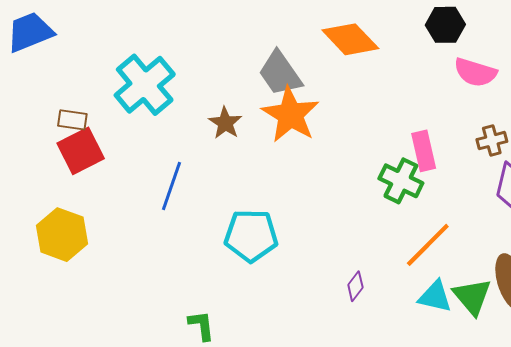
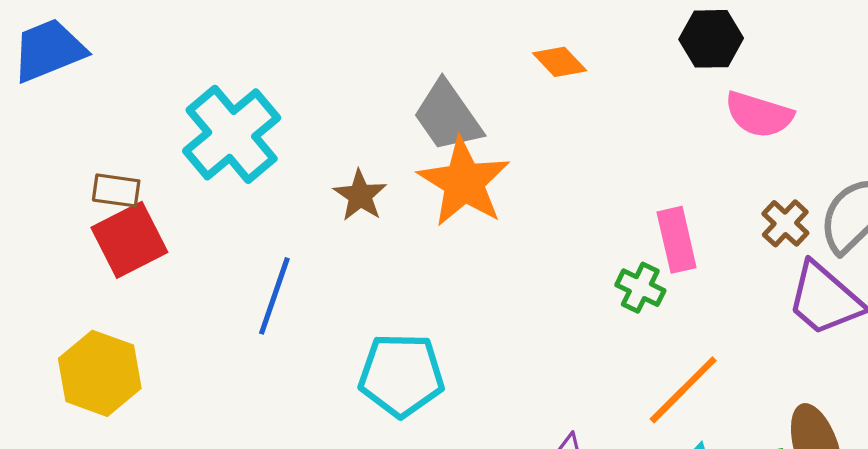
orange diamond: (350, 39) -> (560, 62), size x0.6
brown cross: (492, 141) -> (785, 223), turned -32
green cross: (401, 181) -> (640, 288), size x0.7

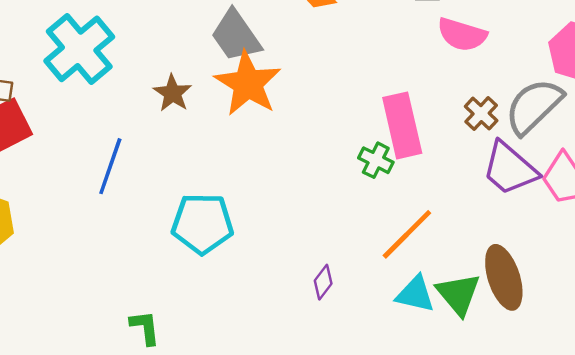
pink rectangle: (677, 240) -> (402, 125), size x1.4

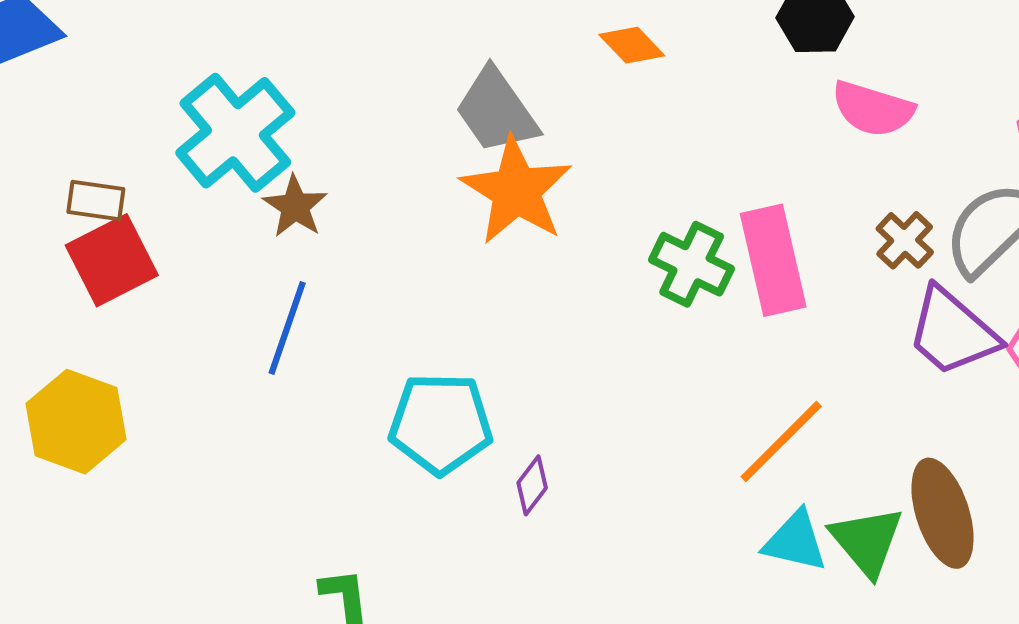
brown star: (173, 93) -> (295, 206), moved
green cross: (376, 160) -> (692, 264), moved, size x1.4
purple diamond: (323, 282) -> (532, 485), moved

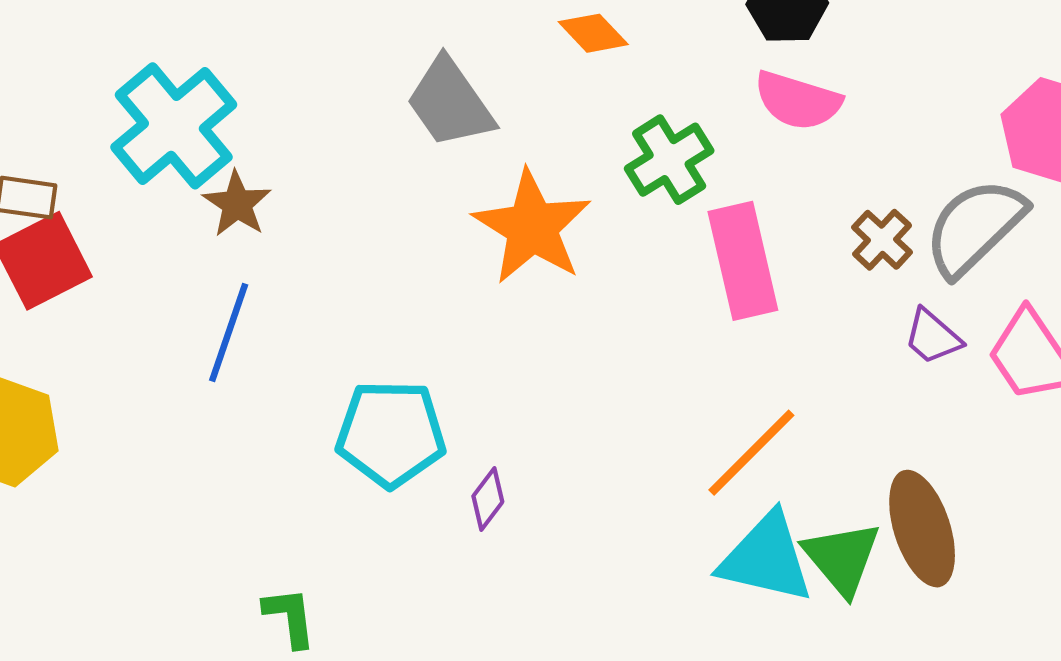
pink semicircle: (873, 109) -> (798, 101), moved
orange star: (516, 191) -> (532, 227), moved
green cross: (692, 264) -> (669, 160), moved, turned 32
purple trapezoid: (952, 332) -> (933, 337), size x0.6
cyan triangle: (795, 541) -> (766, 558), size x1.4

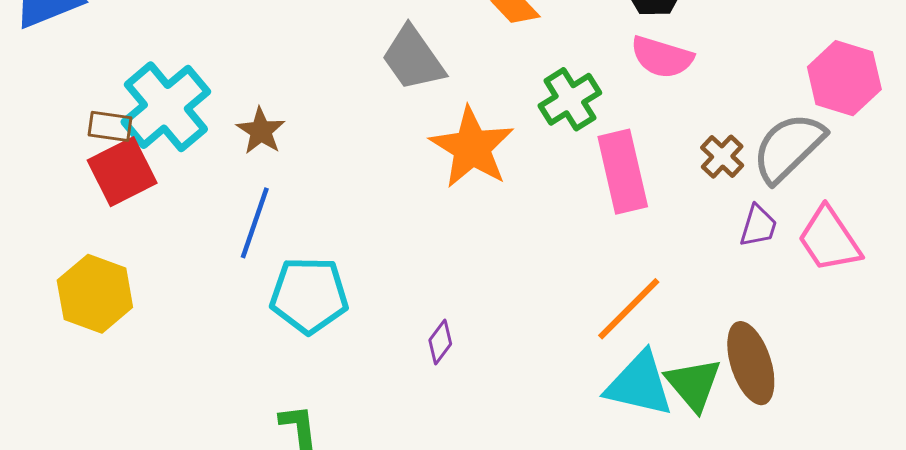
cyan cross: (174, 126) -> (166, 107), moved
purple trapezoid: (933, 337) -> (758, 226), turned -114
cyan pentagon: (391, 434) -> (309, 295), moved

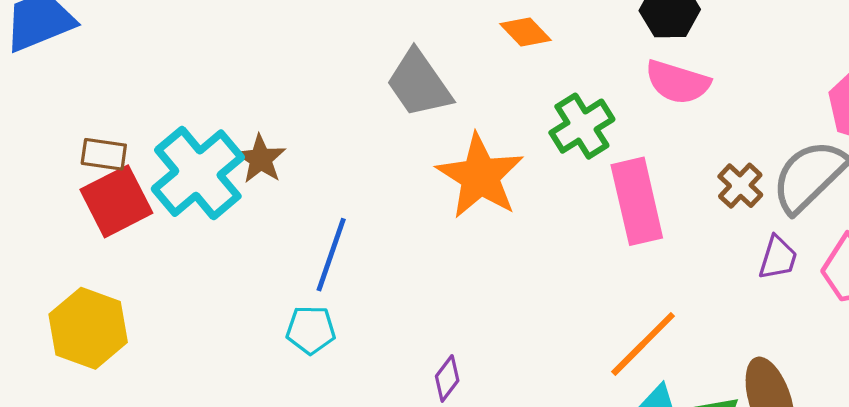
cyan cross: (166, 107) -> (198, 173), moved
blue line: (255, 223) -> (331, 255), moved
cyan pentagon: (309, 295) -> (311, 330), size x0.6

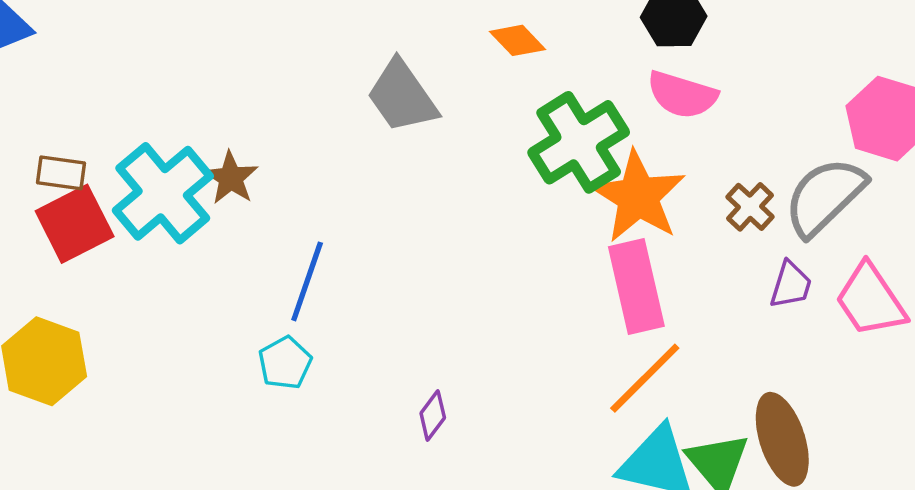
green cross: (582, 126) -> (579, 142), size x1.4
orange star: (480, 176) -> (638, 197), moved
pink rectangle: (637, 201) -> (636, 287), moved
cyan pentagon: (311, 330) -> (285, 363), turned -30

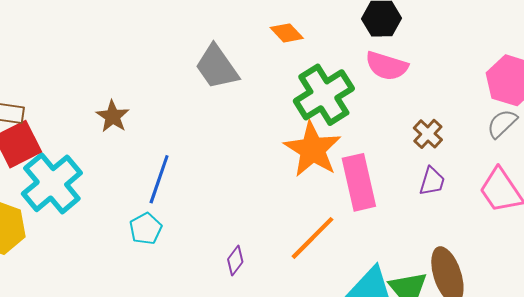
cyan cross: (163, 193) -> (52, 183), moved
orange star: (638, 197) -> (313, 149), moved
gray semicircle: (825, 197) -> (502, 124), moved, size x0.6
purple trapezoid: (791, 285) -> (432, 181), moved
orange line: (645, 378) -> (313, 238), moved

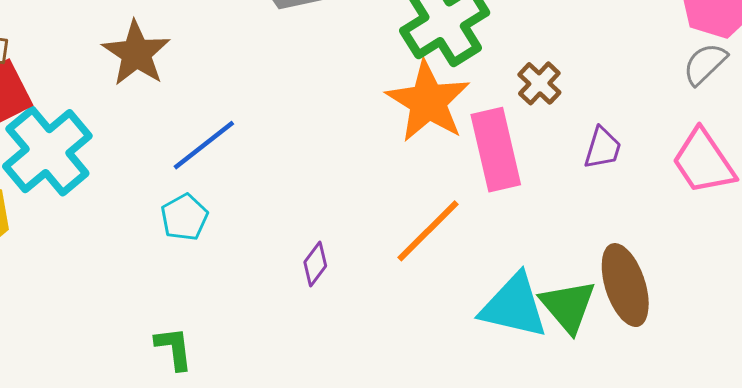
brown star: (113, 116) -> (136, 53), size x1.4
brown cross: (428, 134) -> (539, 83), moved
blue line: (159, 179) -> (204, 145), turned 33

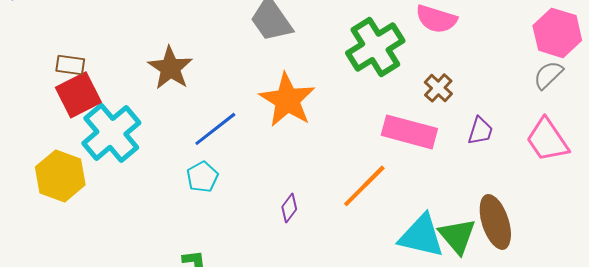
orange star: (428, 101) -> (287, 100), moved
pink rectangle: (496, 150) -> (409, 132), turned -62

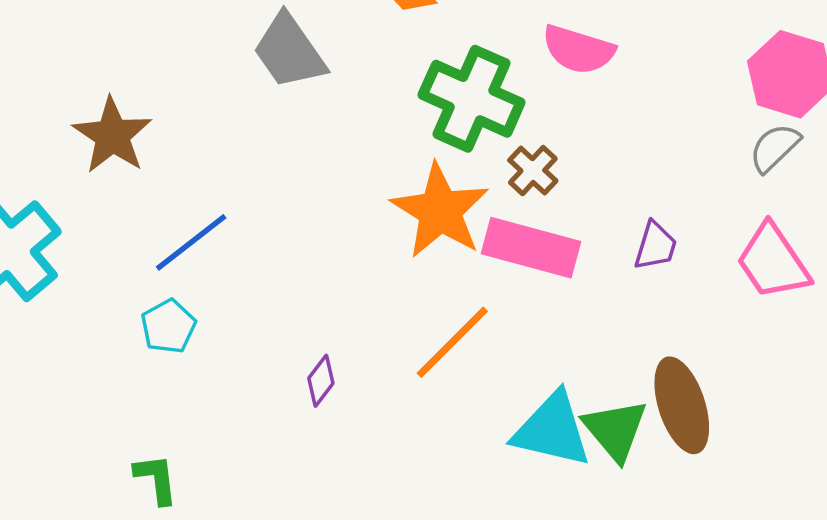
green cross: (375, 47) -> (472, 99), turned -34
brown cross: (438, 88) -> (533, 171), moved
orange star: (287, 100) -> (440, 211), moved

